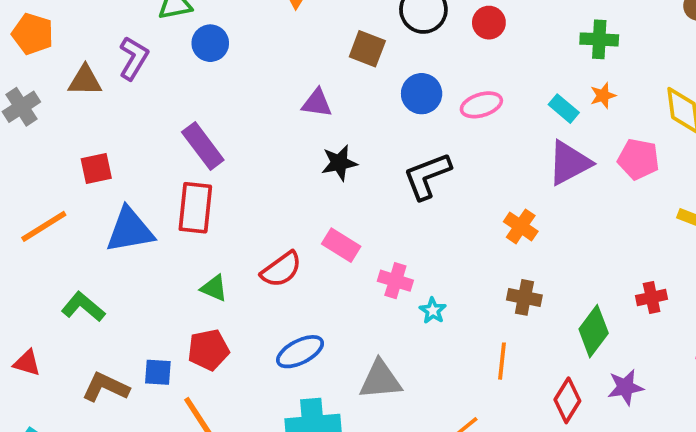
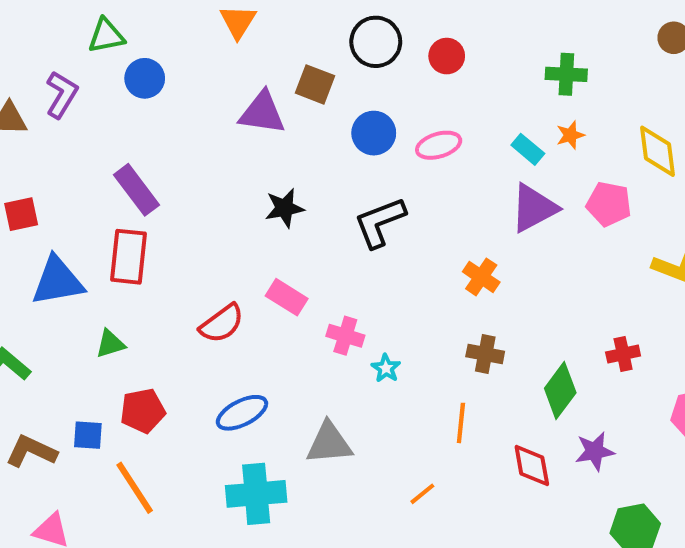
purple triangle: (317, 103) -> (262, 113), moved, size x1.4
green triangle: (214, 288) -> (110, 344), moved, turned -40
red diamond: (567, 400) -> (532, 465), turned -42

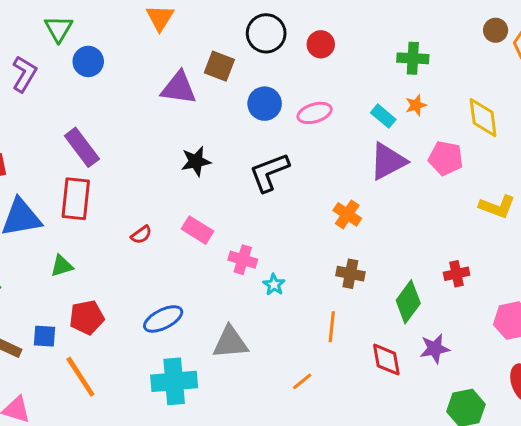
green triangle: (106, 36) -> (59, 29), turned -48
red semicircle: (222, 324) -> (141, 235), moved, size x0.6

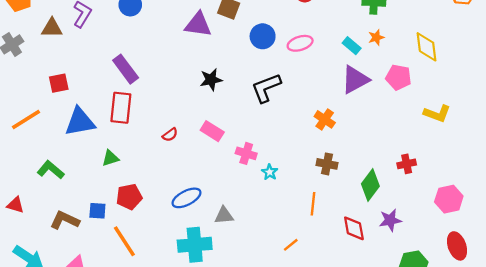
gray triangle: (230, 342) -> (224, 215), moved, size x0.7

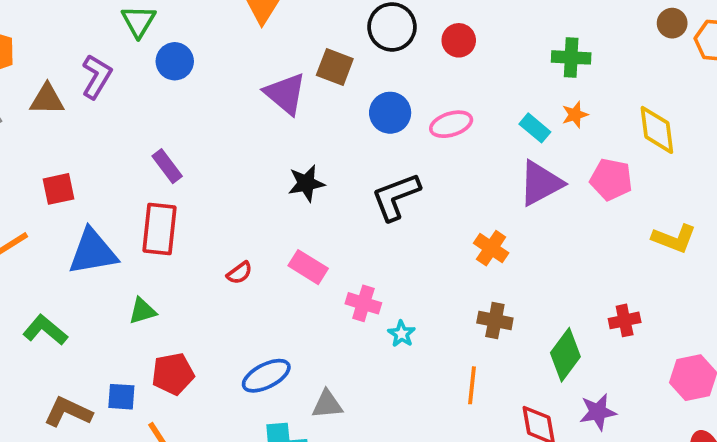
purple triangle: (198, 25) -> (285, 94), turned 32
purple rectangle: (126, 69) -> (167, 166), size x0.7

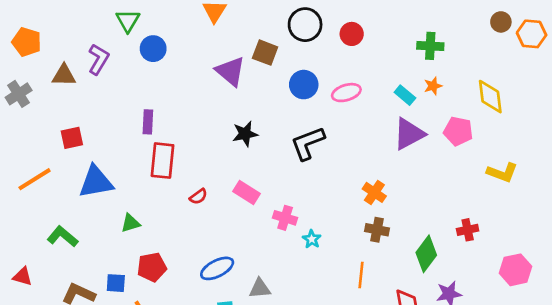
purple rectangle: (167, 166) -> (148, 122), turned 40
red rectangle: (159, 229) -> (162, 161), moved
orange cross: (491, 248) -> (374, 192), moved

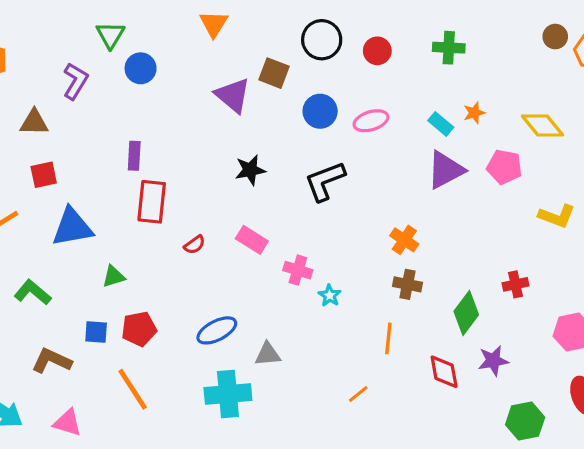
green cross: (430, 46) -> (449, 48), moved
brown triangle: (64, 75) -> (34, 122), moved
yellow diamond: (490, 97) -> (543, 126), turned -32
blue square: (116, 283) -> (96, 332), moved

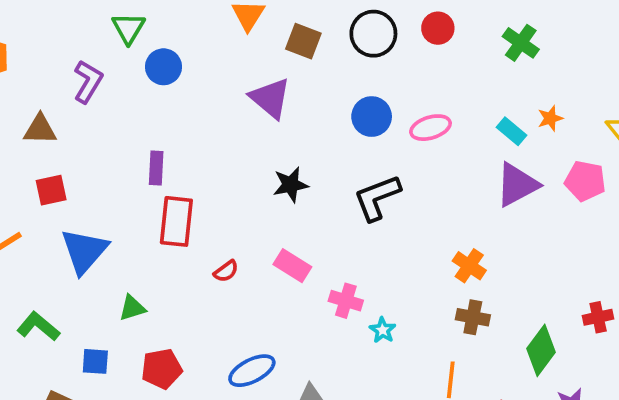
green cross: (449, 48) -> (521, 43), turned 32
red circle: (377, 51) -> (438, 28), moved
brown square: (274, 73) -> (303, 41), moved
blue triangle: (72, 227) -> (84, 251), turned -39
blue square: (96, 332) -> (95, 361), moved

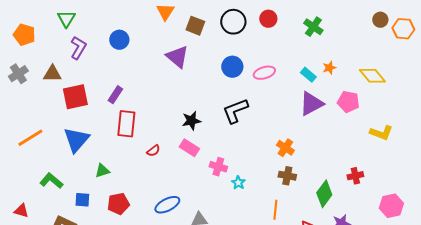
green triangle: (129, 28) -> (66, 19), moved
purple rectangle: (156, 168) -> (115, 95), turned 30
black star: (291, 185) -> (191, 121), moved
red square: (51, 190) -> (75, 97), moved, size x1.5

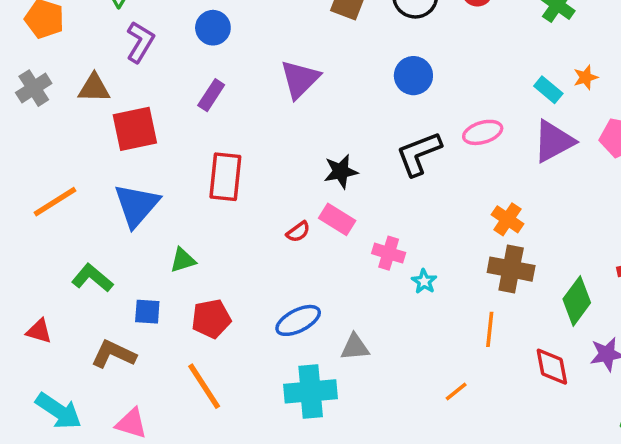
purple triangle: (177, 57) -> (300, 79), moved, turned 35
pink ellipse: (264, 73) -> (483, 132), moved
purple rectangle: (115, 95) -> (211, 95), moved
red semicircle: (153, 151) -> (298, 232), moved
brown cross: (287, 176) -> (511, 269), size x1.4

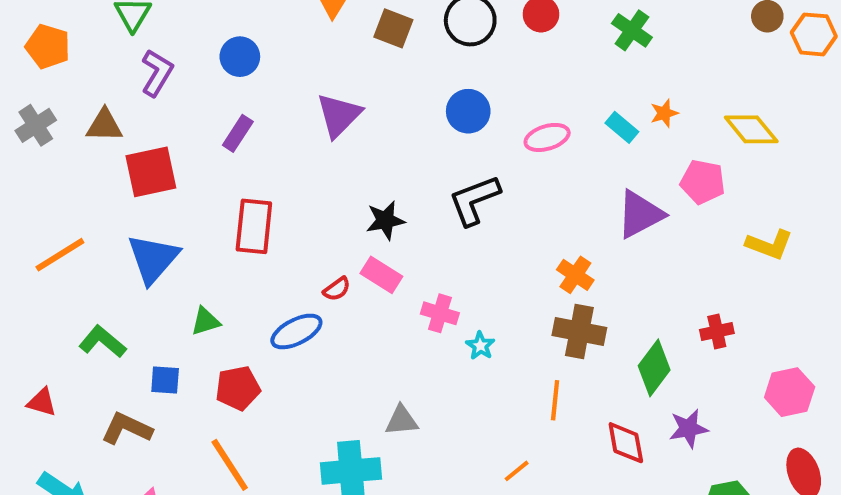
pink ellipse: (483, 132) -> (547, 137), moved
purple triangle: (554, 141) -> (640, 214), moved
blue ellipse: (298, 320) -> (296, 331), moved

